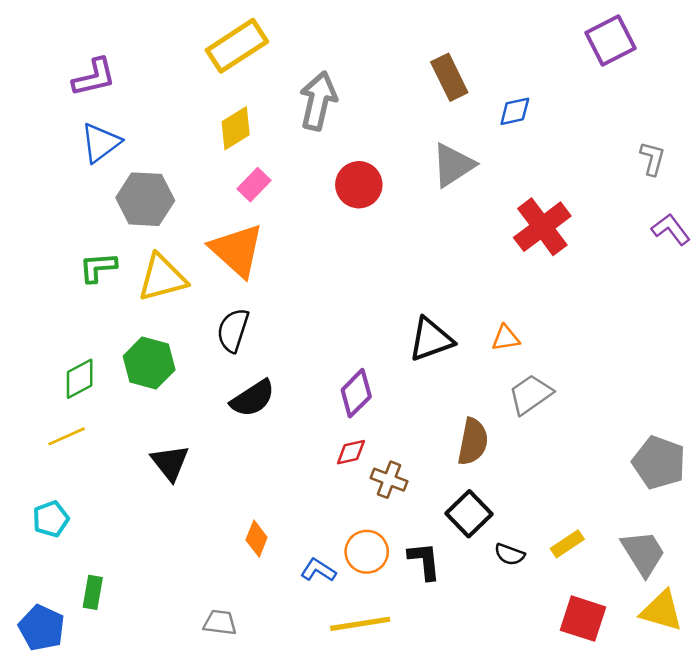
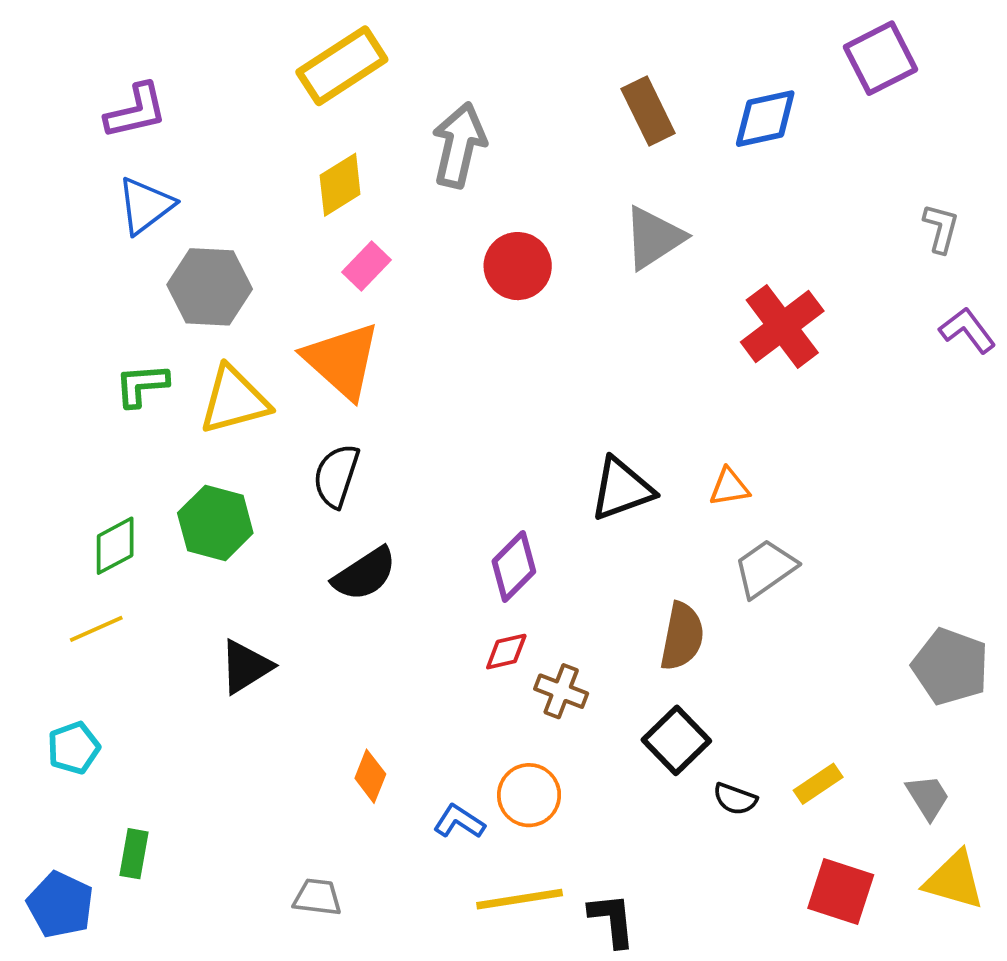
blue diamond: (515, 111) -> (765, 119), moved, size x1.4
black triangle: (170, 463) -> (246, 667), turned 36
gray trapezoid: (643, 553) -> (928, 797), size x0.7
black L-shape: (424, 561) -> (612, 920), moved

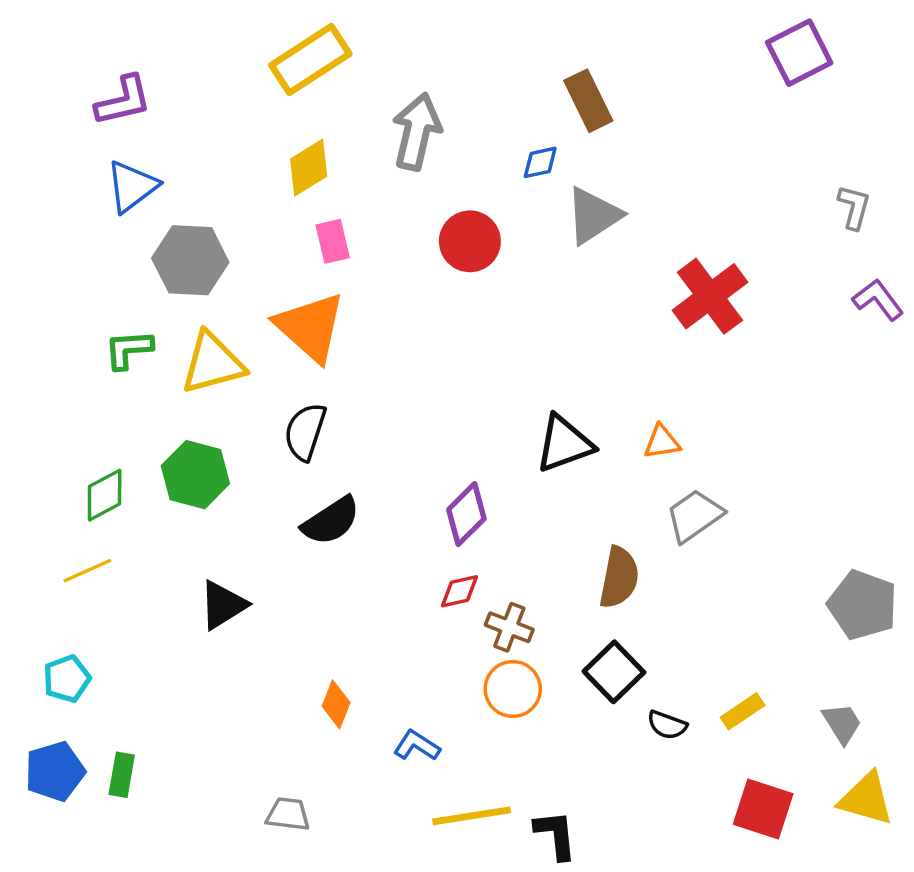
blue diamond: (765, 119) -> (540, 162), moved, size x0.6
pink rectangle: (366, 266) -> (333, 241), turned -57
orange circle: (529, 795) -> (513, 689), moved
blue pentagon: (60, 905) -> (55, 771), moved, turned 30

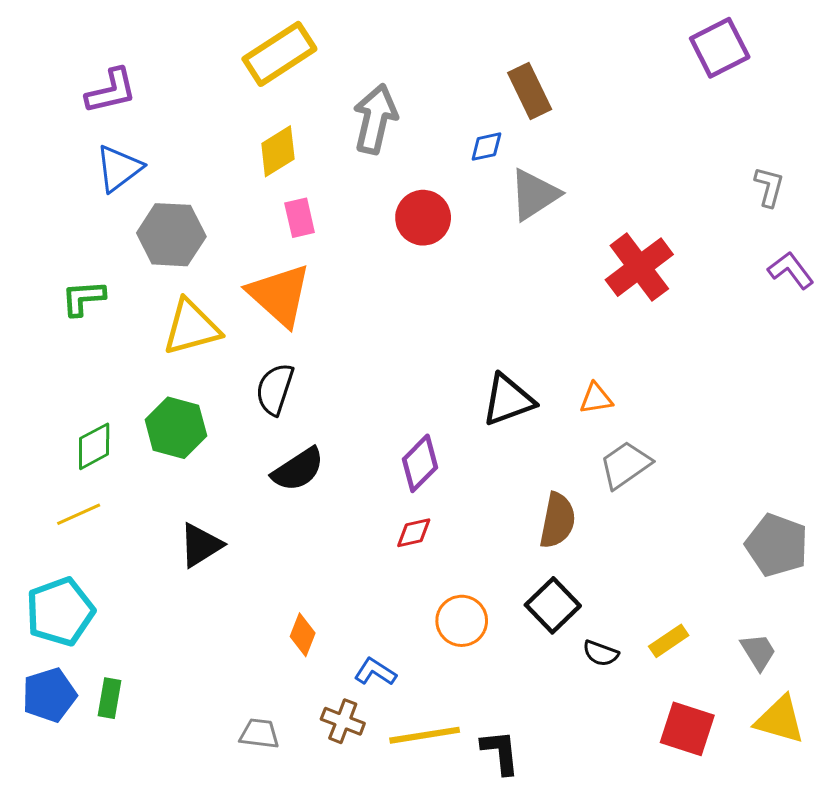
green L-shape: (129, 349) -> (83, 298), moved
brown cross: (509, 627) -> (343, 721), moved
cyan pentagon: (67, 679) -> (60, 612), size x1.6

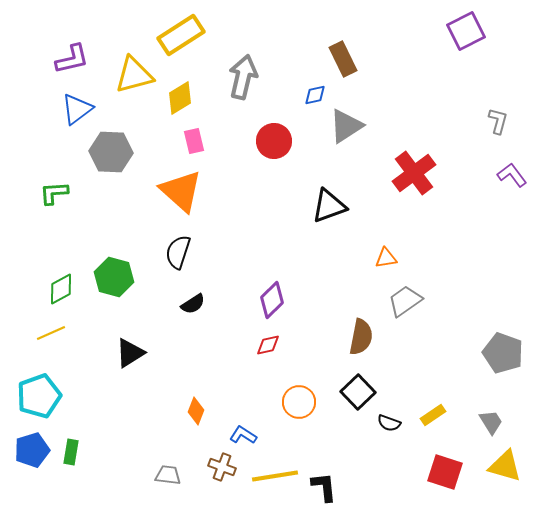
yellow triangle: (191, 327) -> (134, 75), moved
black triangle: (508, 400) -> (329, 206), moved
black semicircle: (298, 469) -> (193, 304), size x0.7

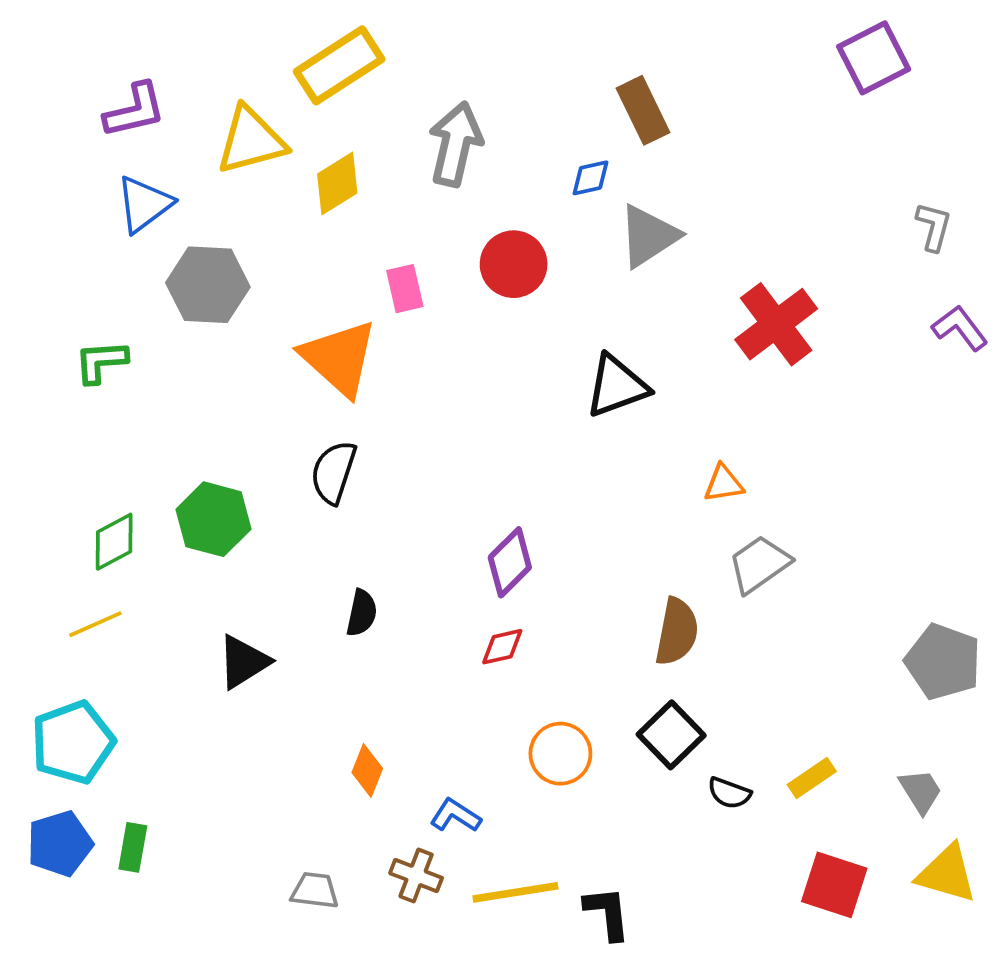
pink rectangle: (194, 141) -> (405, 289), moved
black semicircle: (193, 304) -> (362, 613), moved, turned -45

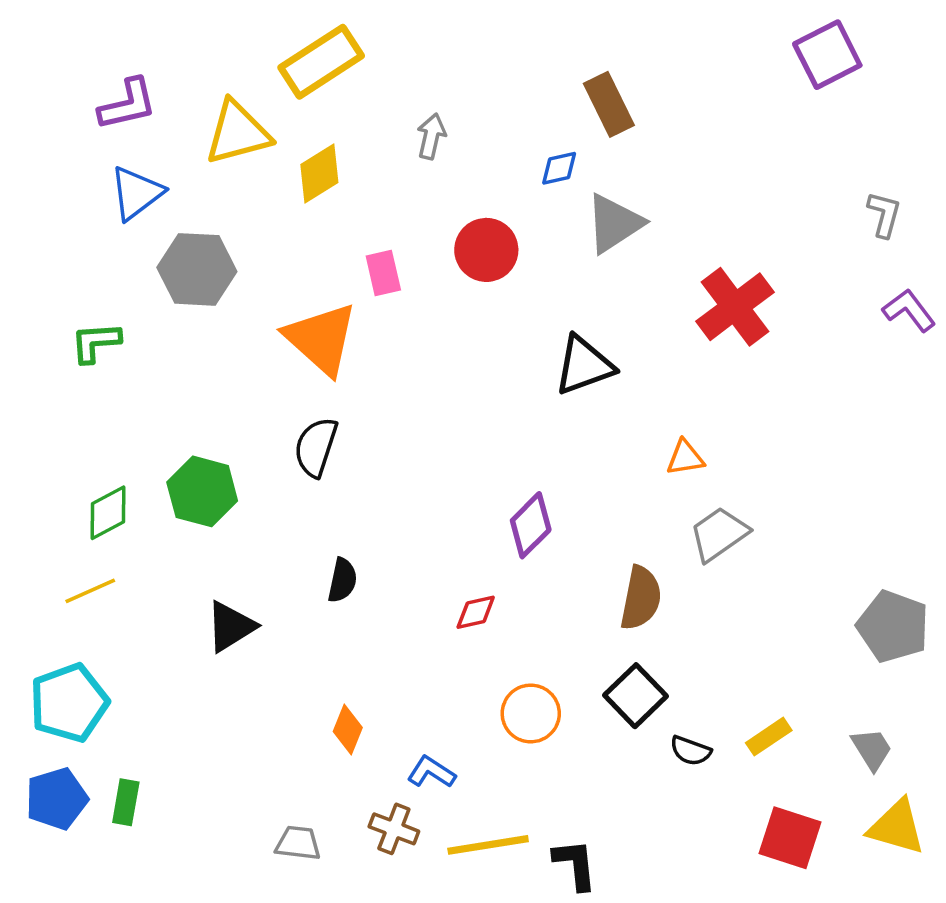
gray arrow: (455, 144) -> (431, 136), size x0.6
purple diamond: (510, 562) -> (531, 525), moved

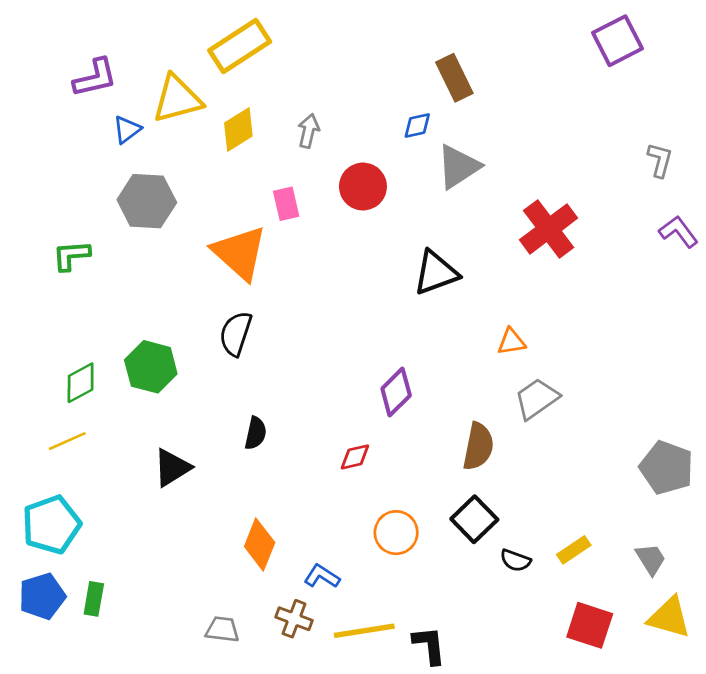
gray arrow: (431, 136) -> (309, 131), moved
blue triangle: (136, 193) -> (127, 130), moved, size x0.7
orange diamond: (348, 729) -> (260, 544), size x1.4

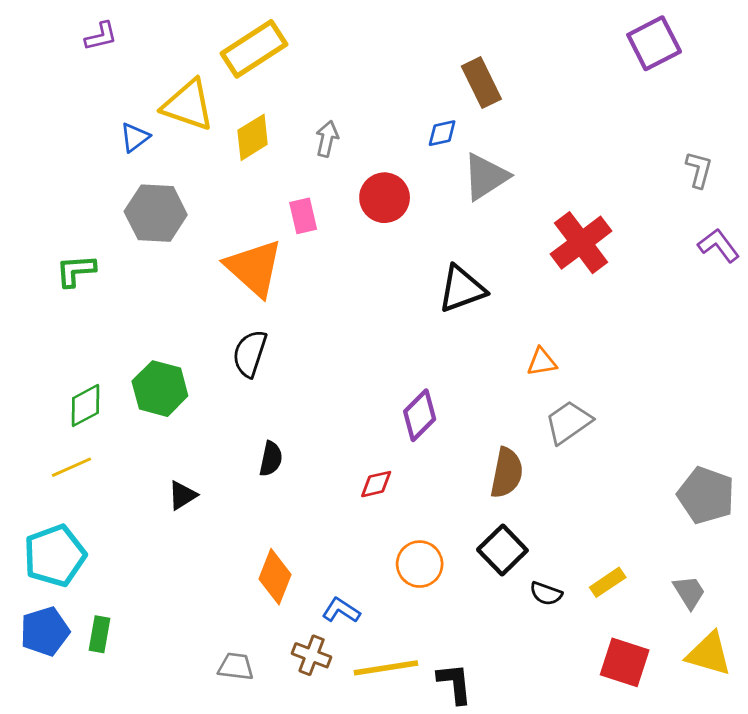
purple L-shape: (95, 78) -> (101, 36), moved, size x0.7
yellow triangle: (177, 99) -> (188, 105), turned 34
black triangle: (172, 468) -> (182, 495), size x0.7

